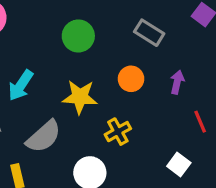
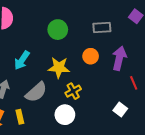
gray rectangle: (149, 33) -> (102, 27), turned -36
purple arrow: (177, 82) -> (119, 58), size x1.6
yellow cross: (118, 132) -> (73, 91), moved

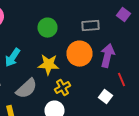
orange circle: (91, 56) -> (80, 54), size x1.6
white square: (120, 110) -> (106, 97), moved

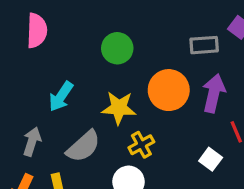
gray rectangle: (90, 26) -> (204, 45), moved

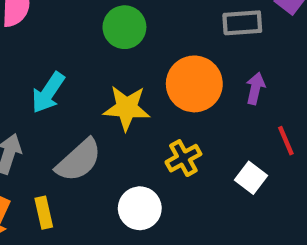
purple arrow: (214, 93) -> (255, 88), size x0.6
yellow cross: (141, 145) -> (183, 158), moved

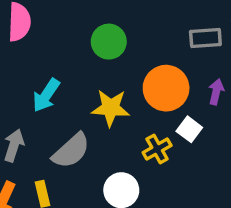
white square: (251, 178) -> (189, 129), moved

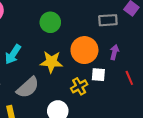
white square: (189, 129) -> (98, 75), turned -32

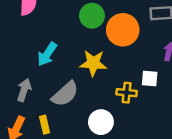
orange circle: (84, 50) -> (123, 30), moved
yellow cross: (79, 86) -> (127, 93), turned 35

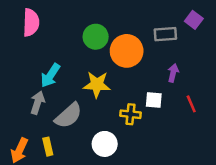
gray arrow: (24, 90) -> (37, 103), moved

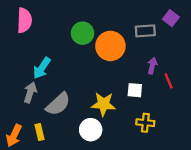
yellow star: (97, 85) -> (103, 104), moved
red line: (191, 104) -> (169, 81), moved
yellow cross: (130, 114) -> (145, 123), moved

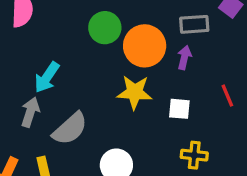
purple arrow: (152, 66) -> (184, 57), moved
yellow star: (103, 104) -> (135, 92), moved

